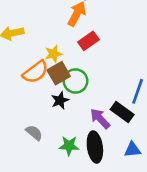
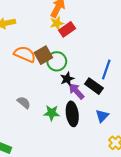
yellow star: (54, 54) -> (57, 23), moved
orange semicircle: (35, 72) -> (25, 54), turned -120
black star: (60, 100) -> (67, 79), moved
blue triangle: (132, 150) -> (102, 116), turned -40

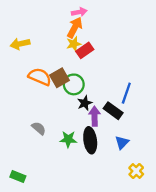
purple arrow: (76, 91) -> (95, 116), turned 42

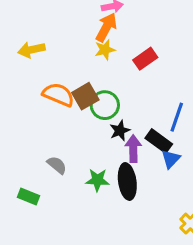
red rectangle: (85, 50) -> (145, 59), moved
blue triangle: (122, 142) -> (171, 159), moved
green rectangle: (18, 176) -> (28, 196), moved

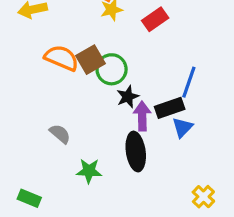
black rectangle: (159, 141) -> (170, 108), turned -55
green star: (97, 180) -> (89, 171), moved
green rectangle: (28, 196) -> (29, 198), moved

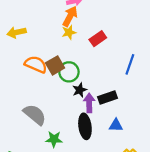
blue line: (189, 82) -> (130, 64), moved
blue triangle: (182, 127) -> (116, 125), moved, turned 48
gray semicircle: (60, 134) -> (35, 115), size x1.6

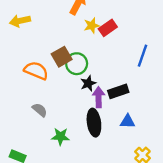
yellow star: (69, 32) -> (92, 26), moved
orange semicircle: (36, 64) -> (36, 71), moved
gray semicircle: (35, 115) -> (40, 110), size x0.6

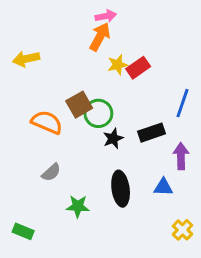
black rectangle: (118, 91) -> (152, 133), moved
purple arrow: (99, 97) -> (181, 156), moved
gray semicircle: (40, 110) -> (51, 172), turned 98

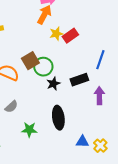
blue triangle: (163, 187) -> (82, 142), moved

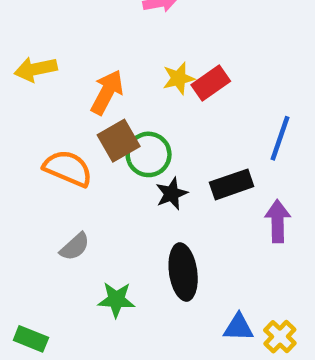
orange arrow: (44, 15) -> (107, 92), moved

